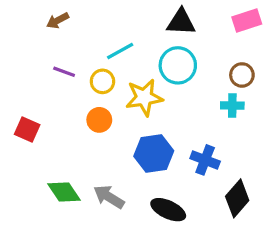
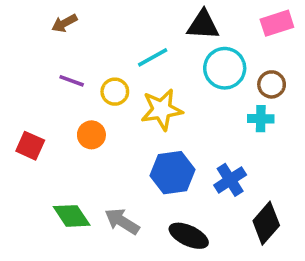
cyan line: (120, 51) -> (153, 57), moved
cyan circle: (178, 65) -> (225, 68), moved
orange circle: (99, 120) -> (91, 135), moved
blue cross: (205, 160) -> (230, 180), turned 36

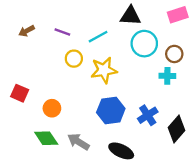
brown arrow: (64, 23) -> (27, 31), moved
purple line: (72, 81) -> (62, 32), moved
orange circle: (91, 135) -> (52, 108), moved
black diamond: (266, 223) -> (177, 129), moved

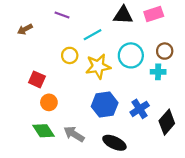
pink rectangle: (178, 15) -> (154, 14), moved
purple line: (62, 32) -> (62, 15), moved
cyan circle: (144, 44) -> (131, 55), moved
red square: (20, 93) -> (37, 79), moved

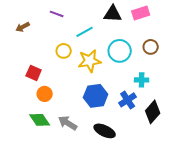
cyan cross: (158, 72) -> (142, 80), moved

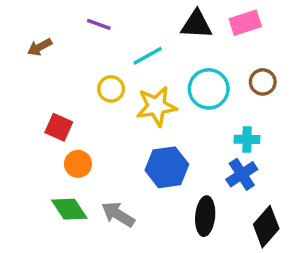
blue cross: (128, 100) -> (242, 174), moved
black diamond: (153, 112) -> (266, 227), moved
black ellipse: (105, 131) -> (205, 216), moved, turned 70

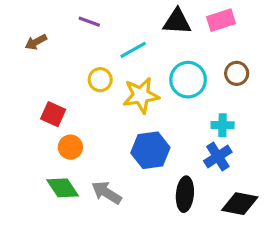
black diamond: (266, 227) -> (240, 204), turned 60

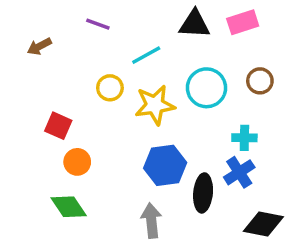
gray arrow: (106, 193) -> (151, 221), moved, turned 52
black ellipse: (185, 194) -> (203, 193), moved

